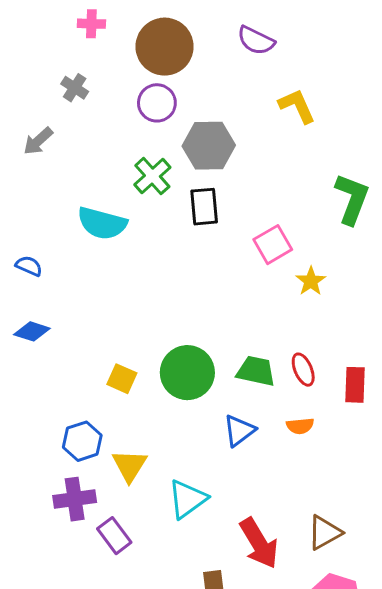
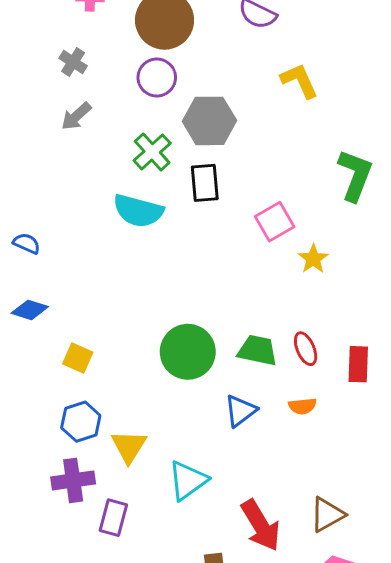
gray arrow: (38, 141) -> (76, 116), moved
cyan semicircle: (102, 223) -> (138, 211), moved
yellow square: (122, 379) -> (78, 358), moved
purple rectangle: (114, 536) -> (113, 518), turned 52

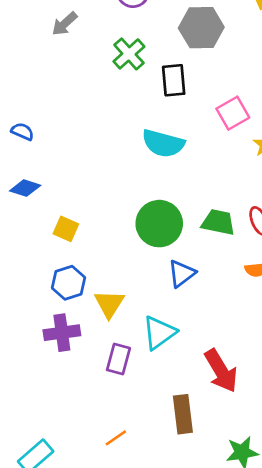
gray hexagon: (209, 121) -> (201, 28), moved
cyan semicircle: (138, 211) -> (163, 143), moved
blue triangle: (240, 411) -> (182, 274), moved
purple rectangle: (113, 518) -> (118, 359), moved

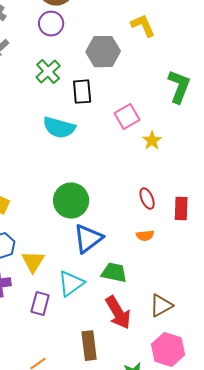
cyan semicircle: (163, 143) -> (59, 128), moved
green trapezoid: (218, 222) -> (114, 273), moved
blue triangle: (182, 274) -> (88, 239), size x1.4

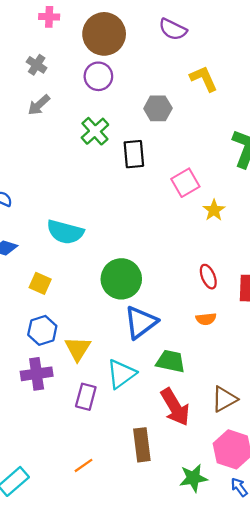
gray hexagon: (103, 52) -> (158, 108), size x0.7
cyan semicircle: (59, 128) -> (65, 232), moved

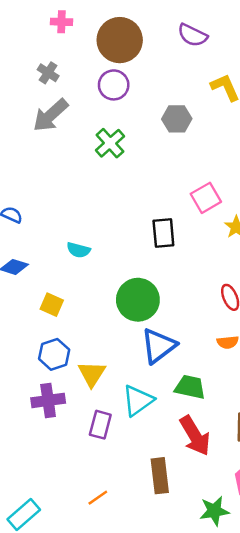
gray arrow: (39, 105) -> (51, 115), size x1.5
black rectangle: (134, 154) -> (163, 233), moved
cyan semicircle: (65, 232) -> (78, 250), size x0.6

